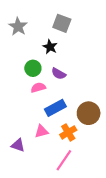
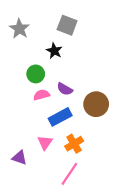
purple semicircle: (59, 74) -> (65, 89), moved
brown circle: (89, 113) -> (96, 104), moved
pink triangle: (41, 131) -> (45, 143), turned -40

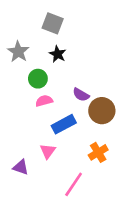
gray square: (67, 25) -> (53, 23), moved
gray star: (19, 29) -> (18, 52), moved
purple semicircle: (65, 89) -> (81, 95), moved
orange cross: (74, 144) -> (98, 152), moved

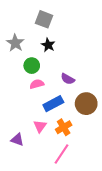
brown circle: (102, 111) -> (86, 104), moved
orange cross: (98, 152) -> (64, 127), moved

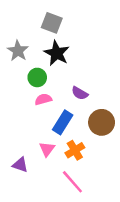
black star: (48, 45) -> (57, 53), size x1.5
blue rectangle: (53, 104) -> (63, 122), turned -30
pink line: (62, 154) -> (72, 182), turned -75

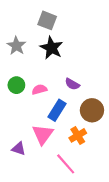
green circle: (37, 77) -> (16, 85), moved
pink triangle: (47, 149) -> (43, 134), size x1.5
orange cross: (75, 150) -> (78, 135), moved

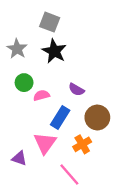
green circle: (16, 85) -> (24, 83), moved

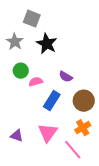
gray square: (50, 22) -> (32, 19), moved
pink triangle: (45, 143) -> (48, 133), moved
orange cross: (82, 144) -> (83, 128), moved
pink line: (69, 175) -> (73, 150), moved

